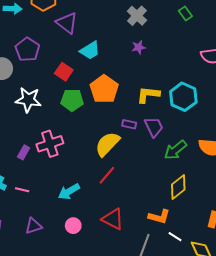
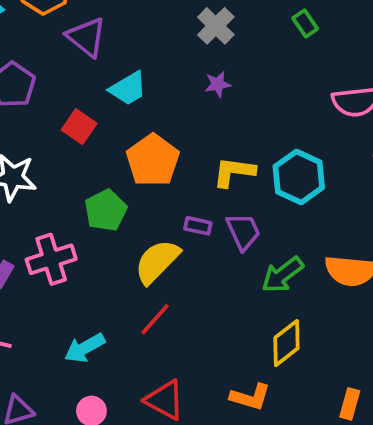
green pentagon: (72, 100) -> (106, 210), moved, turned -30

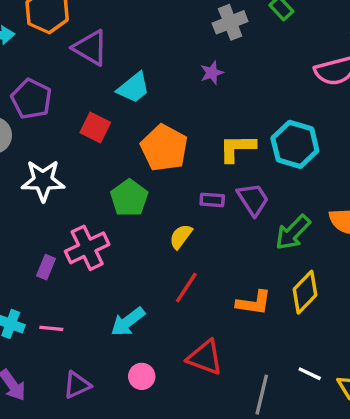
gray cross: (216, 26) -> (230, 22), moved, turned 32
yellow semicircle: (157, 262) -> (181, 237), size x0.6
orange L-shape: (250, 397) -> (254, 303), moved

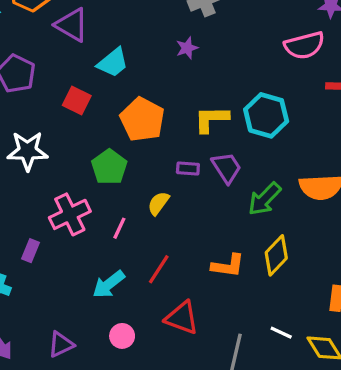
purple rectangle: (46, 267) -> (31, 251), moved
red line: (186, 288) -> (159, 269), moved
pink line: (51, 328) -> (119, 228), moved, turned -70

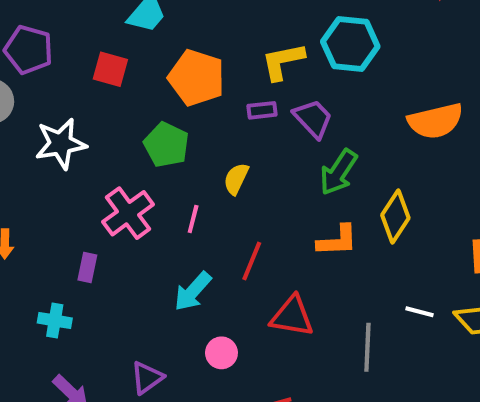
purple rectangle: (188, 168) -> (262, 110), moved
green arrow: (265, 199) -> (338, 172), moved

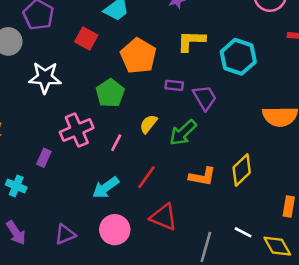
yellow L-shape: (283, 61) -> (191, 41), moved
green arrow: (338, 172) -> (183, 133), moved
pink circle: (221, 353) -> (115, 230), size x1.5

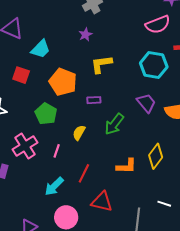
cyan hexagon: (238, 57) -> (154, 65), moved
purple trapezoid: (205, 98) -> (146, 103), moved
green arrow: (183, 133) -> (114, 124), moved

